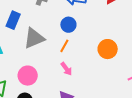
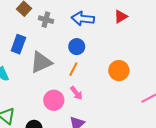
pink circle: (28, 76) -> (54, 100), moved

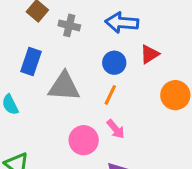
red triangle: (121, 17) -> (150, 54), moved
gray triangle: (41, 62) -> (64, 86), turned 30

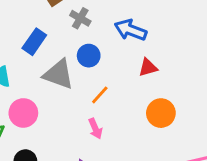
blue circle: (114, 63) -> (89, 56), moved
pink circle: (84, 140) -> (23, 113), moved

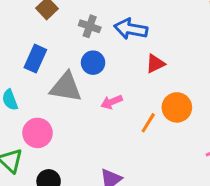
gray cross: (80, 18) -> (90, 26), moved
orange line: (100, 95) -> (148, 123), moved
pink arrow: (95, 129) -> (112, 102), moved, turned 102

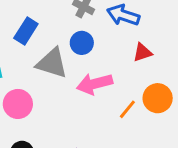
pink arrow: (112, 102) -> (95, 84), size x1.6

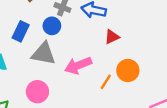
blue circle: (82, 43) -> (52, 26), moved
pink circle: (18, 104) -> (37, 92), moved

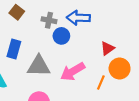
blue circle: (52, 26) -> (61, 36), moved
red triangle: (112, 37) -> (108, 48), moved

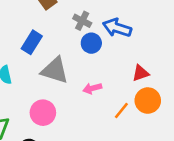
pink arrow: (73, 72) -> (92, 88), size x0.6

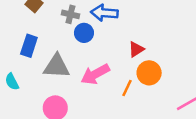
pink arrow: (92, 88) -> (95, 74), size x1.6

